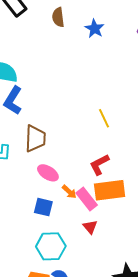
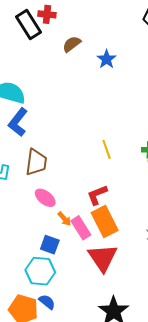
brown semicircle: (58, 17) -> (72, 44), turned 54
orange rectangle: (110, 190) -> (105, 222), turned 64
blue square: (43, 207) -> (50, 245), moved
red triangle: (90, 227) -> (103, 258), moved, size x2.0

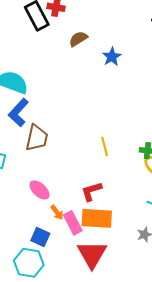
brown trapezoid: (36, 162) -> (37, 138), moved
orange rectangle: (105, 222) -> (97, 218), turned -64

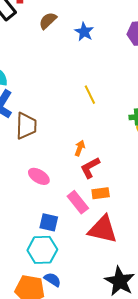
yellow line: (105, 147) -> (90, 95), moved
orange arrow: (57, 212) -> (80, 148), moved, turned -112
orange rectangle: (97, 218) -> (101, 193), size x0.6
red triangle: (92, 254) -> (103, 229), turned -36

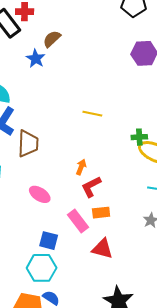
blue star: (84, 32) -> (36, 59), moved
yellow line: (90, 95) -> (92, 114), turned -54
red triangle: (103, 229) -> (102, 249), size x0.7

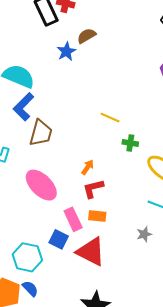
green cross: (139, 137) -> (130, 143), moved
pink ellipse: (40, 194) -> (41, 185), size x1.6
blue square: (49, 241) -> (59, 239), moved
red triangle: (102, 249) -> (91, 252), size x1.4

